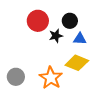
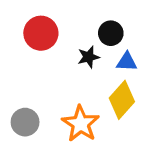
red circle: (38, 21) -> (41, 33), moved
yellow diamond: (77, 63) -> (122, 100), turned -70

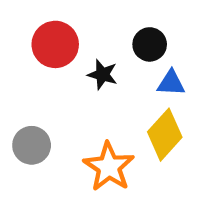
black star: (89, 57) -> (102, 74), moved, turned 30
gray circle: (25, 122) -> (32, 145), moved

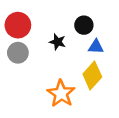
red circle: (55, 44) -> (18, 25), moved
gray circle: (32, 145) -> (18, 53), moved

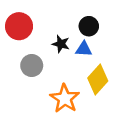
blue triangle: (96, 47) -> (84, 49), moved
gray circle: (18, 53) -> (32, 66), moved

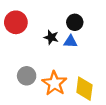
gray circle: (32, 66) -> (27, 76), moved
yellow diamond: (98, 79) -> (84, 89), moved, turned -35

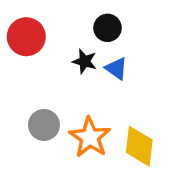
black circle: (75, 22) -> (108, 28), moved
blue triangle: (70, 42) -> (116, 68), turned 32

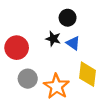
red circle: (26, 37) -> (17, 48), moved
yellow diamond: (139, 146) -> (87, 74), moved

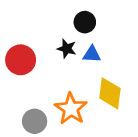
blue triangle: (73, 43) -> (92, 54), turned -32
gray circle: (28, 79) -> (35, 121), moved

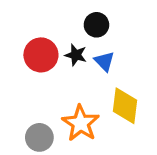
blue triangle: (92, 54) -> (104, 61), turned 42
red circle: (21, 60) -> (41, 55), moved

